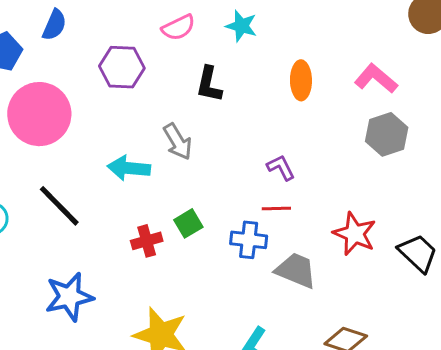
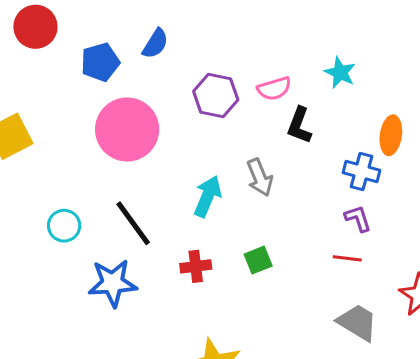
pink semicircle: (178, 28) -> (274, 89), moved
cyan arrow: (129, 168) -> (208, 196), turned 99
blue cross: (249, 240) -> (362, 172), moved
red cross: (147, 241) -> (196, 266), moved
blue star: (69, 297) -> (113, 283), moved

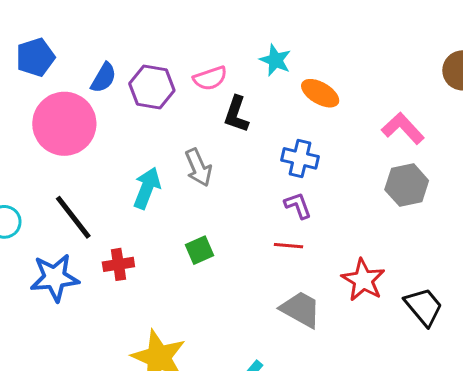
blue semicircle: (155, 44) -> (104, 78), moved
orange ellipse: (391, 135) -> (320, 93), moved, turned -66
red cross: (196, 266) -> (118, 264), moved

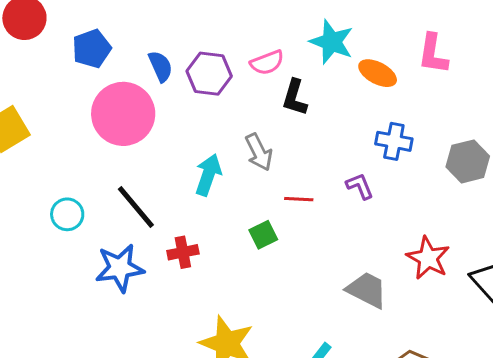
cyan star: (275, 60) -> (332, 42), size x1.4
blue semicircle: (104, 78) -> (161, 66), turned -52
pink L-shape: (403, 128) -> (433, 54), moved, turned -126
blue cross: (300, 158) -> (394, 141), moved
red line: (288, 246) -> (299, 199), moved

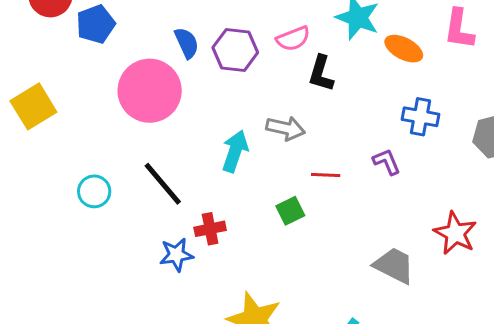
blue pentagon: (92, 49) -> (96, 24), moved
gray arrow: (259, 152) -> (286, 128), turned -51
blue star: (120, 268) -> (176, 255), moved, size x0.7

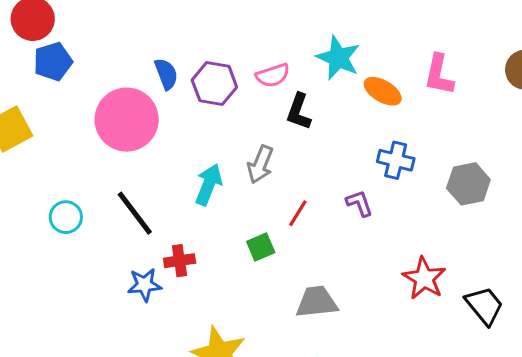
blue pentagon: (96, 24) -> (53, 62), moved
gray arrow: (286, 128) -> (260, 164), turned 96
red line: (326, 175) -> (298, 213), turned -64
gray trapezoid: (394, 265) -> (317, 302), moved, turned -36

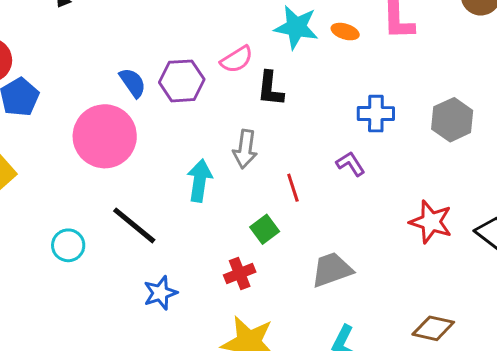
orange ellipse: (383, 91) -> (345, 32), moved, size x0.7
red line: (298, 213) -> (293, 188), turned -36
red cross: (180, 261) -> (240, 274), moved

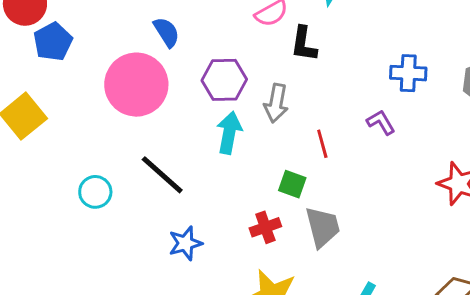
purple hexagon: (182, 81) -> (224, 80), moved
green square: (265, 229) -> (292, 184), turned -36
gray trapezoid: (332, 270) -> (323, 227), moved, turned 93

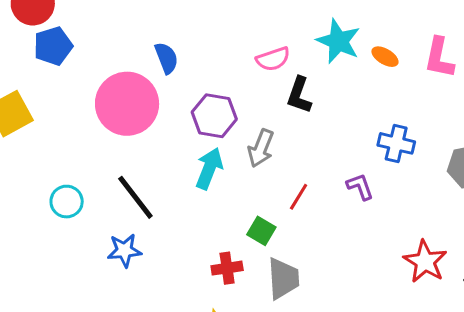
red line: (322, 144) -> (299, 197), turned 36
blue star: (185, 243) -> (124, 250), moved

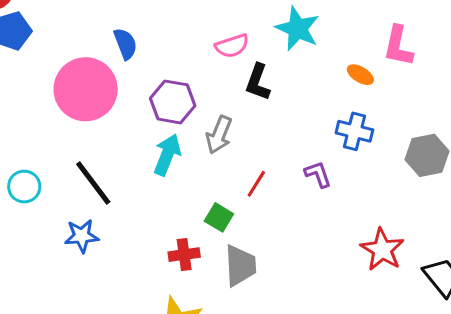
orange ellipse: (385, 57) -> (360, 75), moved

